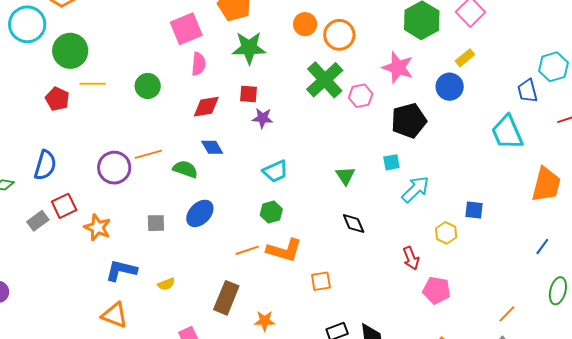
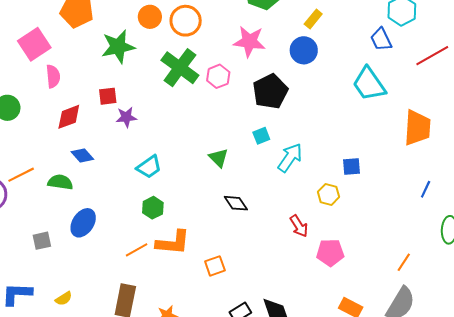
green star: (249, 48) -> (118, 47), moved

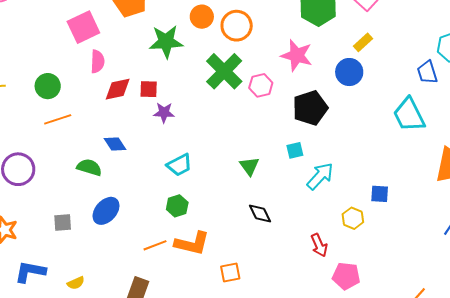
red diamond: (69, 117) -> (118, 89), moved
orange line: (21, 175) -> (58, 119), moved

